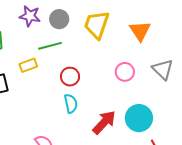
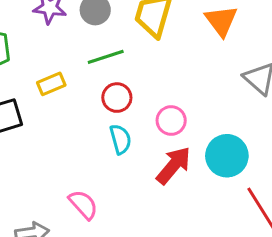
green line: (50, 46) -> (106, 57), moved
pink circle: (125, 72) -> (171, 120), moved

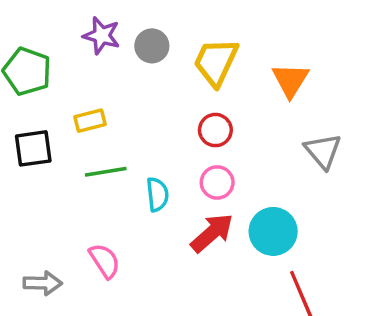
green line: (106, 57) -> (106, 172), moved
red circle: (117, 98) -> (215, 130), moved

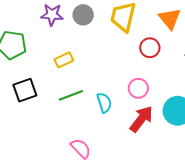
yellow rectangle: (90, 121) -> (64, 60), moved
red circle: (215, 130) -> (150, 48), moved

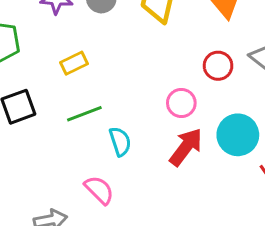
red circle: (150, 48) -> (218, 66), moved
cyan semicircle: (104, 103) -> (120, 141), moved

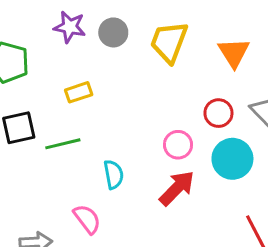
green line: (84, 114) -> (63, 144), moved
cyan circle: (238, 135) -> (232, 159), moved

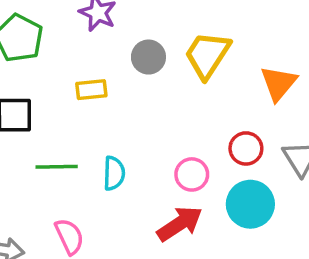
gray circle: (113, 32) -> (148, 57), moved
green line: (63, 144) -> (57, 167), moved
cyan semicircle: (114, 174) -> (114, 173), moved

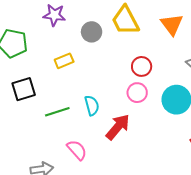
yellow trapezoid: (207, 55) -> (125, 20), turned -44
red circle: (246, 148) -> (142, 66), moved
red arrow: (180, 224) -> (118, 127), moved

